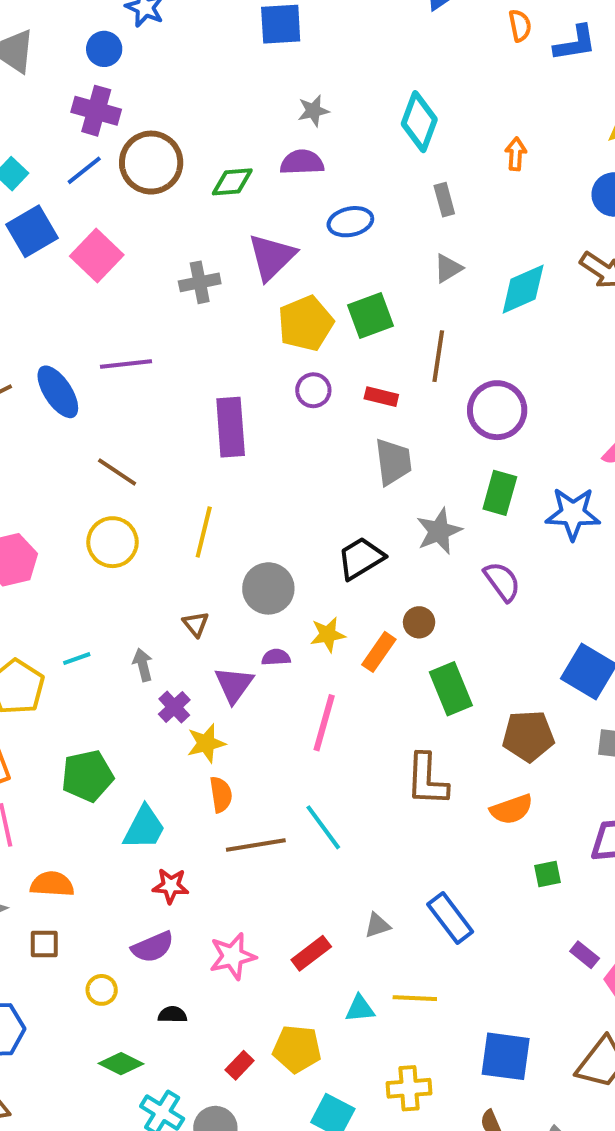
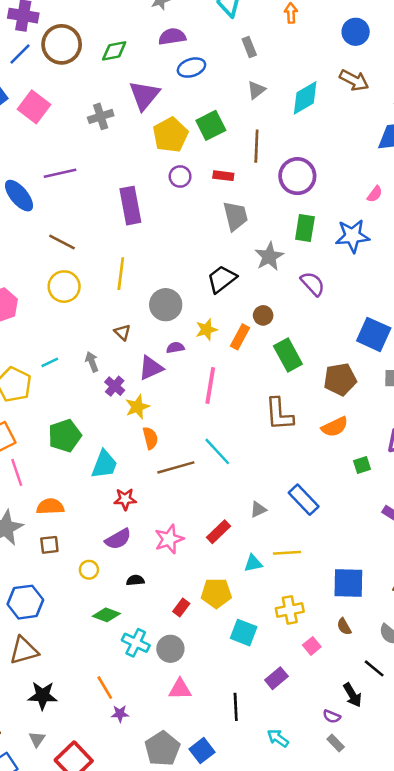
purple semicircle: (302, 162) -> (172, 37), moved
purple triangle: (234, 685) -> (151, 368), turned 36

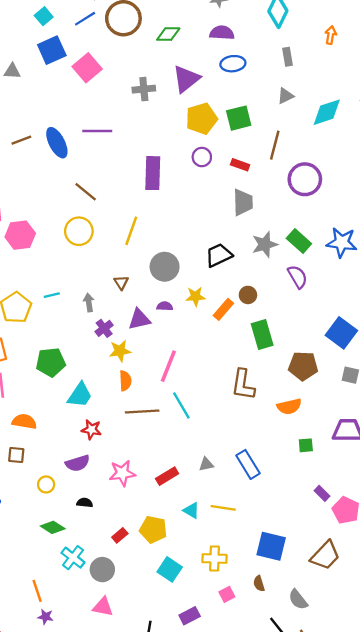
green rectangle: (305, 228) -> (299, 241), moved, turned -70
pink line: (210, 385) -> (168, 366), moved
cyan triangle: (253, 563) -> (191, 510), turned 30

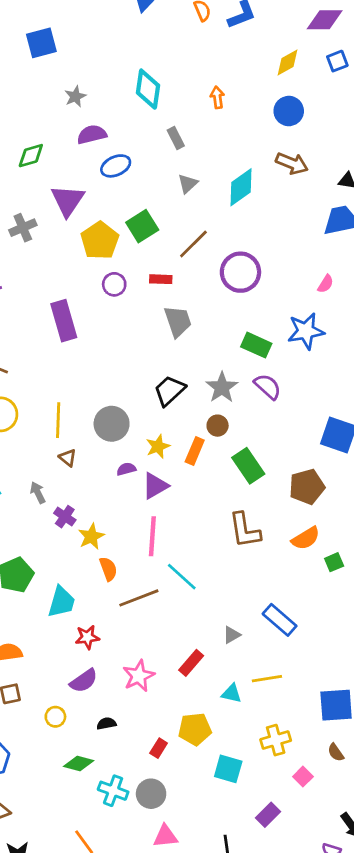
brown line: (275, 145) -> (193, 244), turned 48
yellow line: (131, 231) -> (58, 420), moved
gray star: (265, 244) -> (222, 387), moved
purple triangle: (139, 319) -> (155, 486), moved
green square: (306, 445) -> (334, 562), moved

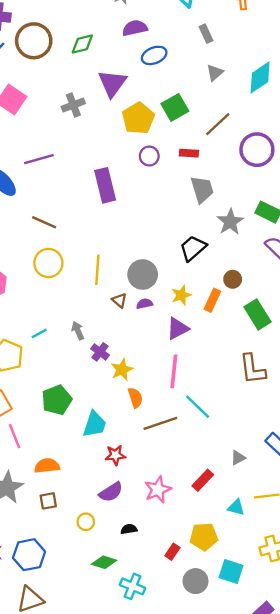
gray star: (222, 387) -> (230, 222), moved
brown triangle: (68, 458) -> (119, 300), moved
purple semicircle: (126, 469) -> (144, 304), moved
gray circle: (151, 794) -> (196, 581), moved

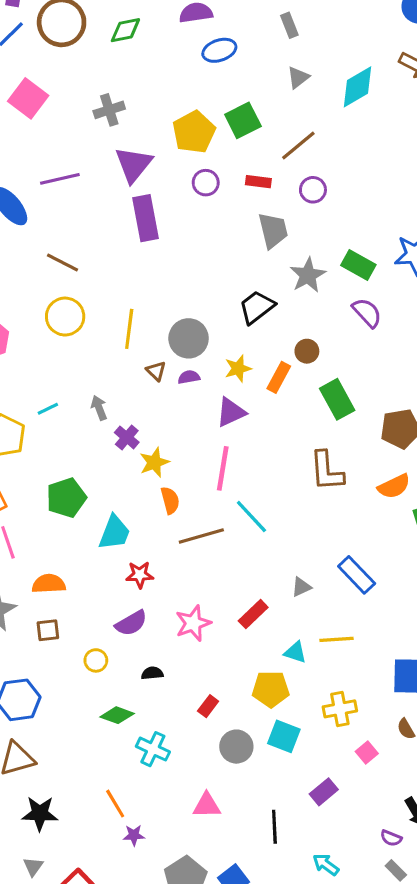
purple triangle: (112, 83) -> (134, 164), moved
purple circle: (257, 150) -> (313, 190), moved, size x0.6
yellow pentagon: (204, 537) -> (271, 689), moved

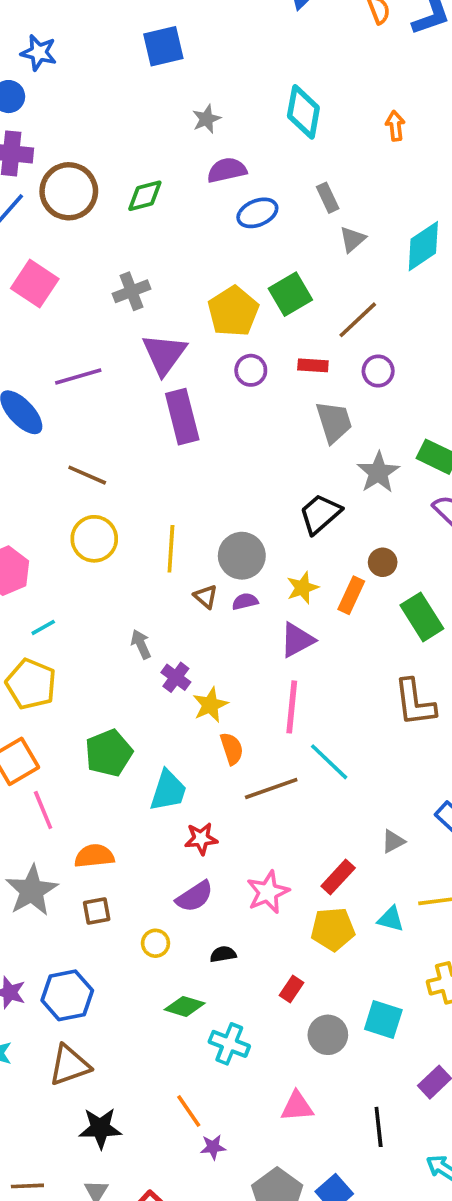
gray rectangle: (289, 25) -> (328, 198), moved
cyan line: (48, 409) -> (43, 627), moved
yellow pentagon: (271, 689) -> (333, 929), moved

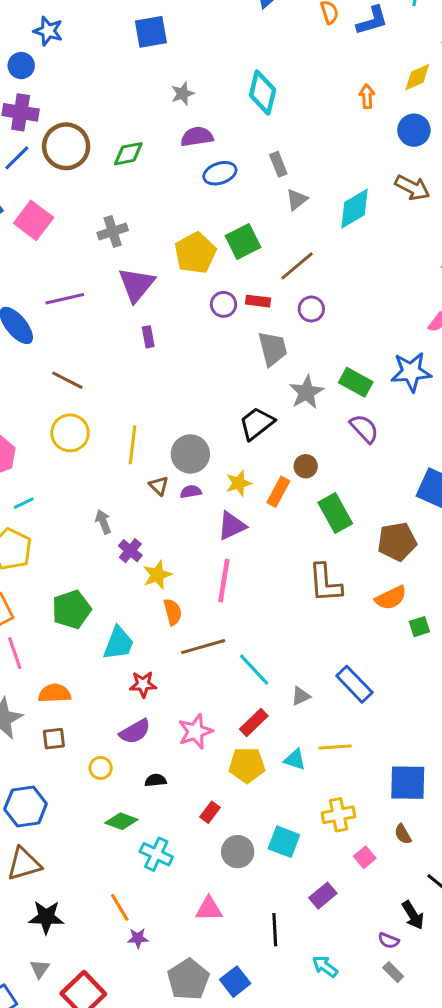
orange arrow: (395, 126) -> (367, 96), moved
purple circle: (251, 370) -> (224, 304), moved
purple rectangle: (182, 417) -> (148, 337), size x0.5
cyan line: (329, 762) -> (254, 670), moved

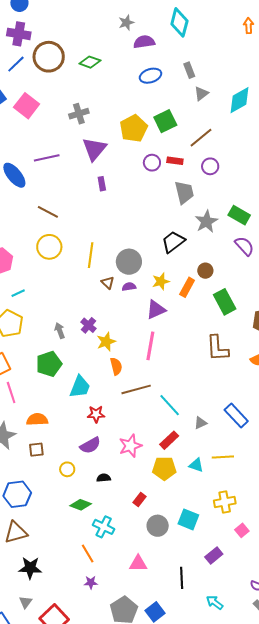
purple semicircle: (197, 137) -> (144, 42), moved
green diamond: (128, 154) -> (90, 62), turned 30
gray arrow: (103, 522) -> (60, 330), moved
orange line: (120, 907) -> (88, 554), moved

